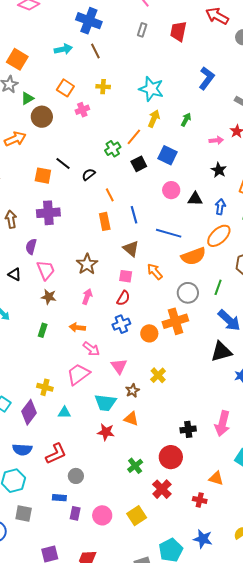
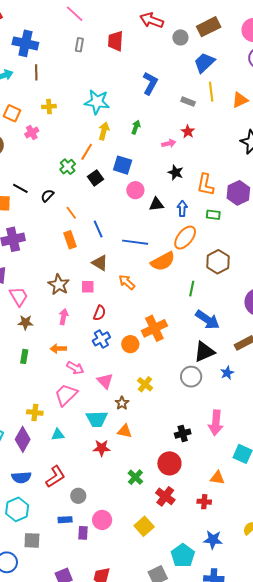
brown line: (95, 51) -> (36, 72), turned 35
pink circle: (171, 190) -> (135, 190), moved
pink square: (126, 276) -> (88, 287), moved
gray circle: (188, 293) -> (191, 377), moved
pink circle: (102, 515) -> (102, 520), moved

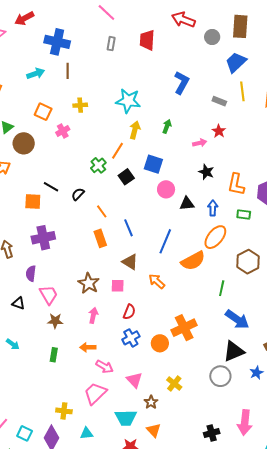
brown rectangle: (209, 27) -> (240, 26), turned -60
blue line: (135, 242) -> (165, 241), turned -75
orange triangle: (125, 431) -> (154, 430), turned 35

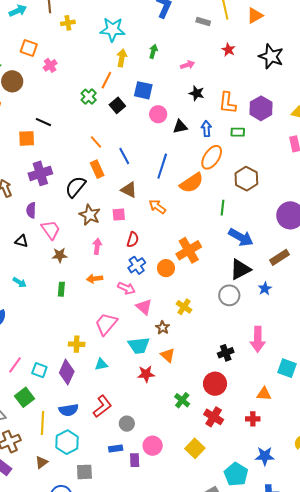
yellow cross: (80, 105) -> (68, 23), moved
red star: (219, 131) -> (228, 50), moved
black semicircle: (78, 194) -> (75, 187), moved, size x1.6
pink arrow: (105, 367) -> (126, 288), moved

